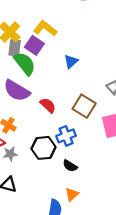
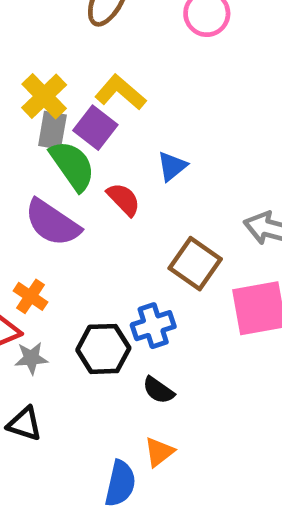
red semicircle: (48, 105) -> (124, 199), moved

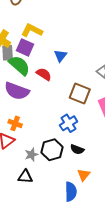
black hexagon: (103, 349) -> (52, 150), moved
gray star: (31, 358) -> (31, 155), moved

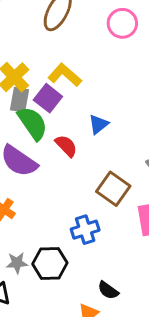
black semicircle: (77, 149) -> (108, 290), moved

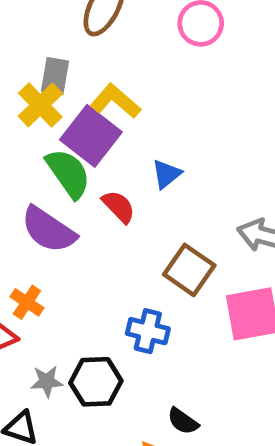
purple square: (48, 98) -> (91, 136), size x1.4
gray rectangle: (20, 100) -> (55, 76), moved
blue cross: (85, 230) -> (148, 331), turned 32

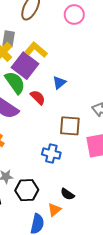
brown square: (189, 270) -> (70, 126), turned -30
black hexagon: (96, 382) -> (27, 190), moved

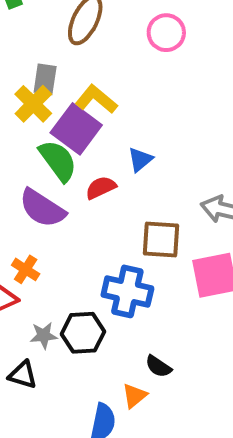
red semicircle: (38, 97) -> (101, 188), turned -70
blue cross: (51, 154) -> (127, 291), size x1.4
black hexagon: (27, 190) -> (83, 333), moved

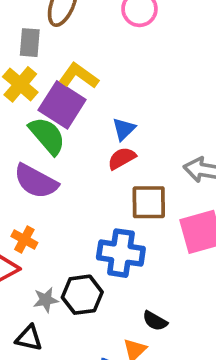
gray rectangle: (45, 79) -> (30, 43), moved
red semicircle: (101, 188) -> (122, 158), moved

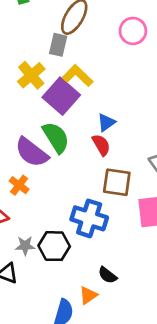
gray rectangle: (30, 43) -> (58, 45), moved
green semicircle: (47, 136) -> (56, 137), moved
red semicircle: (122, 158) -> (101, 145), turned 80
orange cross: (24, 239) -> (19, 185), moved

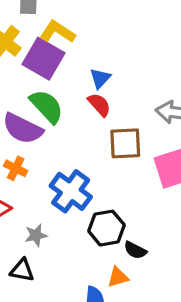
blue cross: (89, 218) -> (71, 191), moved, turned 30
black hexagon: (54, 246) -> (106, 228), moved
orange triangle: (88, 295) -> (118, 277), turned 30

